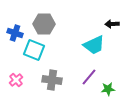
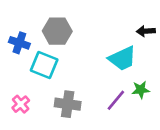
green star: (108, 89) -> (141, 90), moved

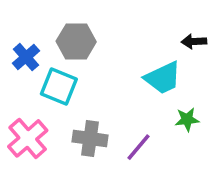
blue cross: (19, 43) -> (26, 57), turned 30
purple line: (116, 100) -> (139, 147), moved
pink cross: (21, 104) -> (28, 138), size x1.6

